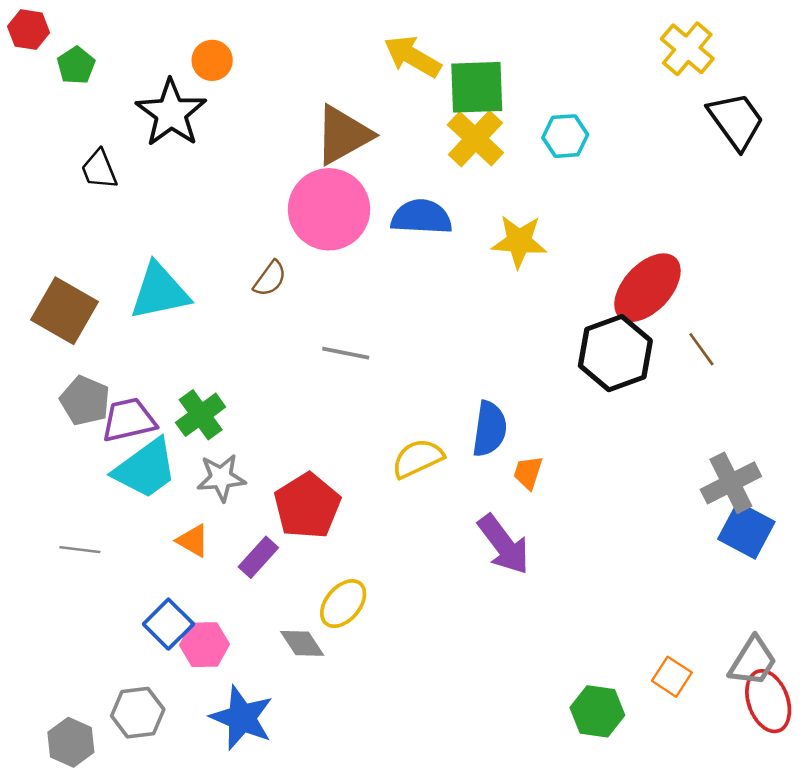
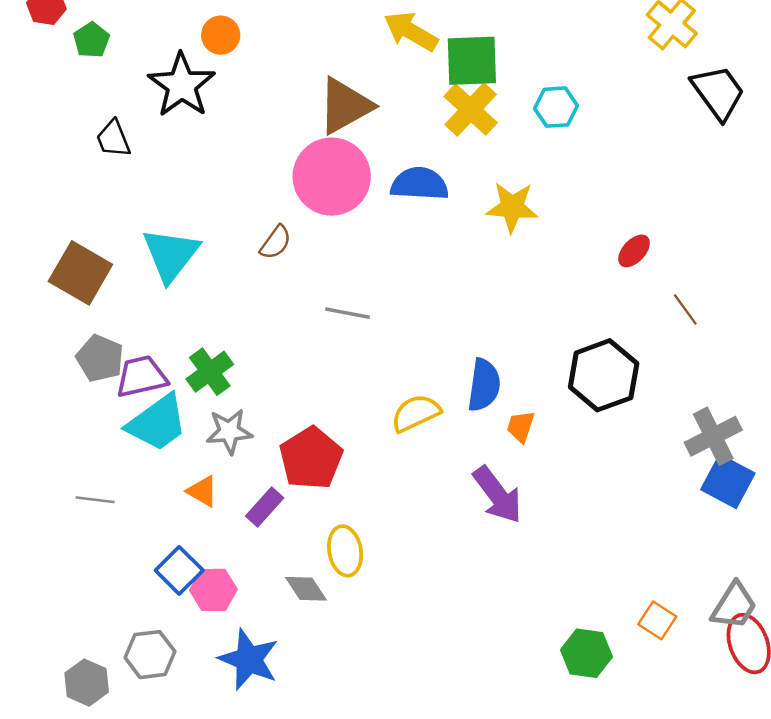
red ellipse: (647, 288) -> (634, 251), size x0.5
cyan triangle: (160, 291) -> (171, 255), turned -40
black hexagon: (615, 353) -> (604, 375), moved
yellow ellipse: (343, 604) -> (345, 551), turned -51

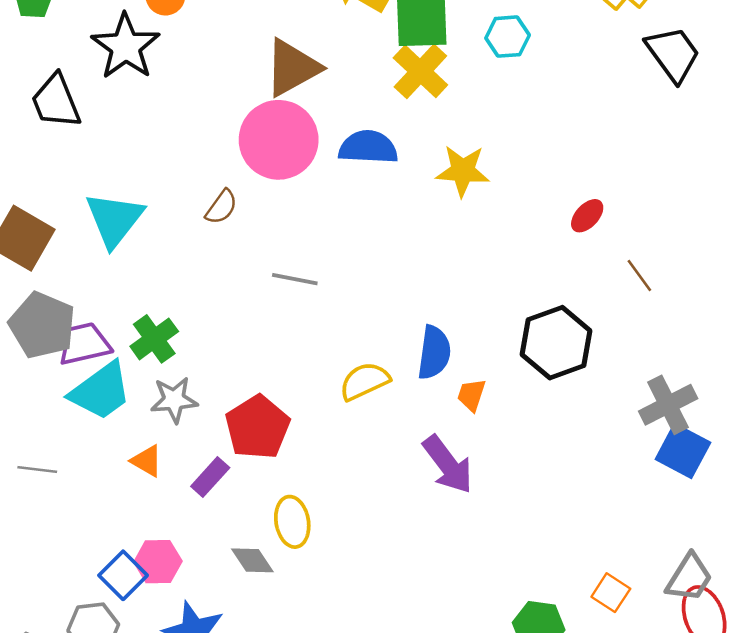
cyan hexagon: (556, 107) -> (508, 37), moved
black trapezoid: (113, 139) -> (56, 101), size x1.4
gray pentagon: (100, 358) -> (42, 325), size x1.4
blue square: (179, 570) -> (123, 575), moved

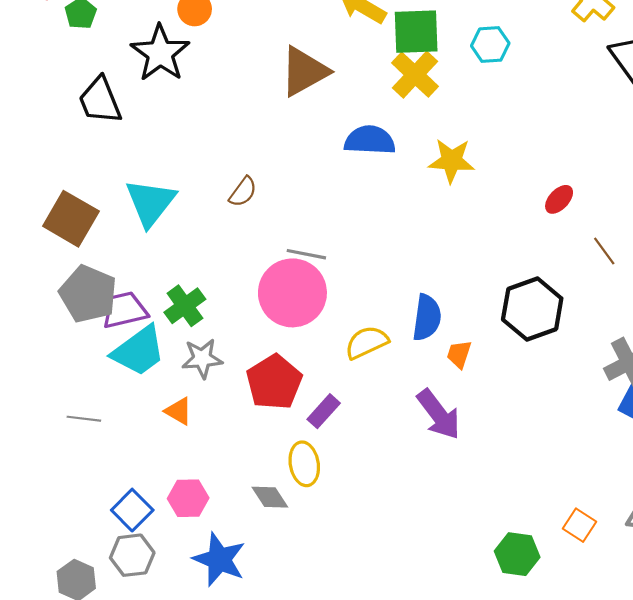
pink circle: (279, 140) -> (292, 293), moved
purple rectangle: (210, 477) -> (324, 411), moved
blue square: (123, 575) -> (132, 510), moved

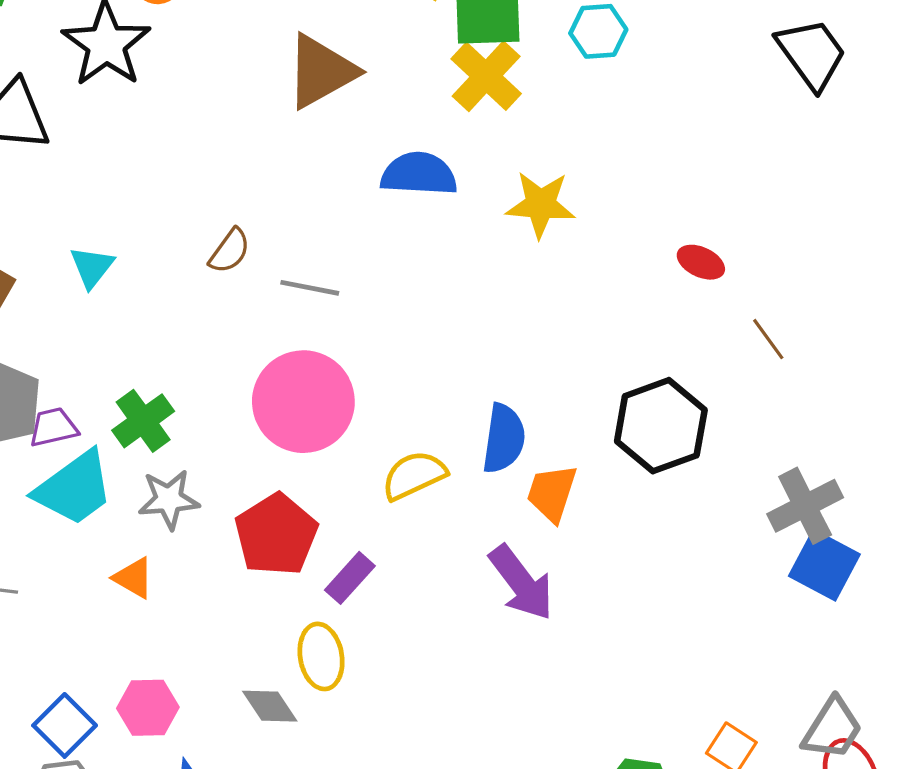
red ellipse: (559, 199) -> (701, 262), turned 72
cyan triangle: (151, 203) -> (92, 267), size x0.6
gray line: (306, 254) -> (310, 288), moved
purple trapezoid: (125, 310) -> (53, 427), size x0.7
orange trapezoid: (459, 354) -> (552, 493), size x1.4

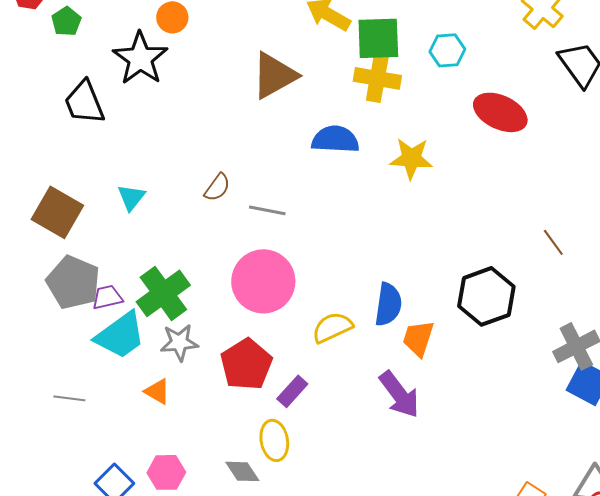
yellow cross: (486, 76) -> (377, 78), turned -33
red ellipse: (701, 262) -> (500, 112), moved, size x1.8
green cross: (143, 421) -> (163, 293), size x1.4

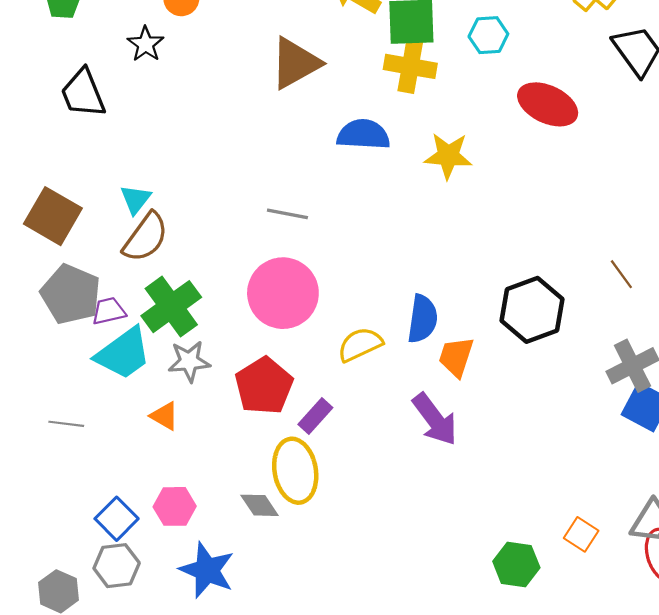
black star: (140, 58) -> (146, 44), size x0.6
brown semicircle: (217, 187) -> (146, 237), moved, size x1.6
brown line: (553, 242) -> (621, 274), moved
yellow ellipse: (274, 440) -> (295, 471), size x1.4

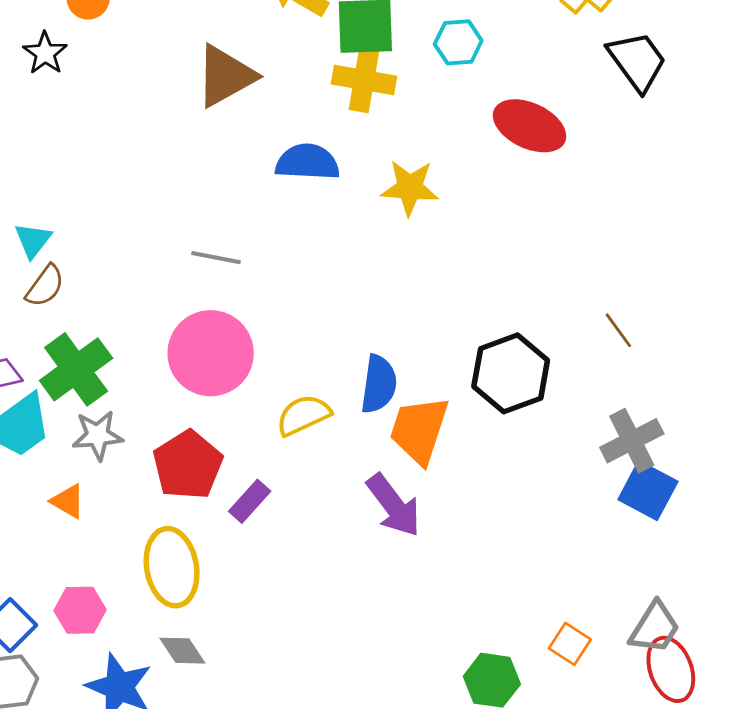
brown semicircle: (146, 237) -> (45, 286), size x0.7
orange trapezoid: (456, 357) -> (419, 430), size x1.4
yellow ellipse: (295, 471) -> (172, 567), moved
gray diamond: (259, 505) -> (182, 651), moved

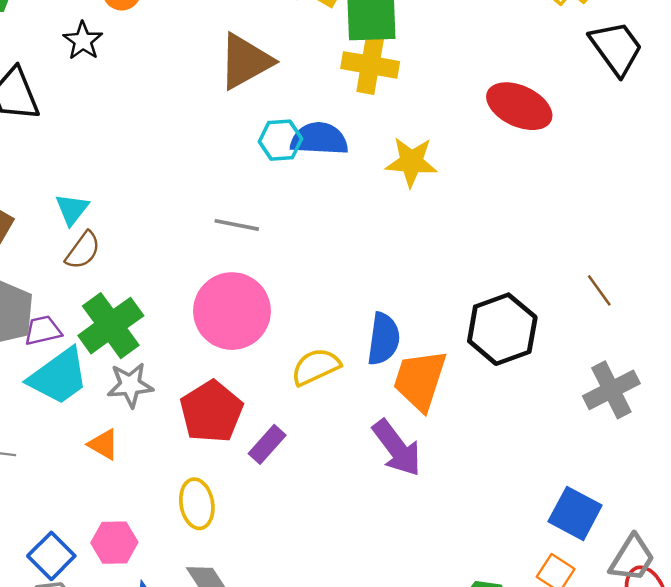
cyan hexagon: (458, 42) -> (280, 140), moved
blue square: (648, 490) -> (575, 513), moved
yellow ellipse: (172, 567) -> (197, 504), size x0.7

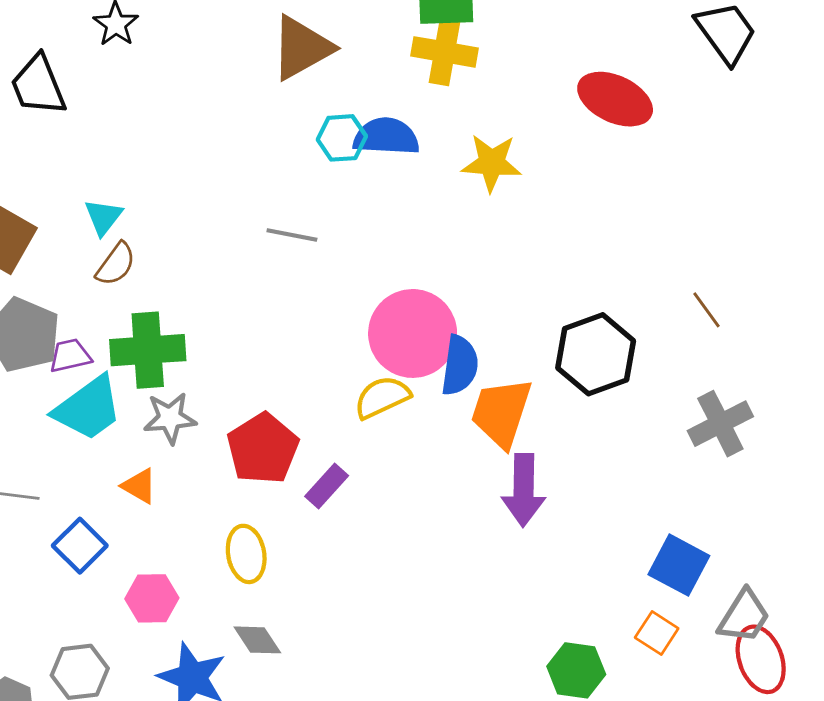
pink circle: (232, 311) -> (413, 333), moved
green cross: (111, 326) -> (148, 350), turned 32
purple arrow: (397, 448) -> (524, 490), moved, turned 38
blue square: (51, 556) -> (80, 546), moved

